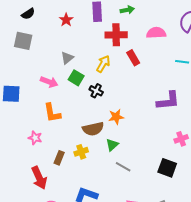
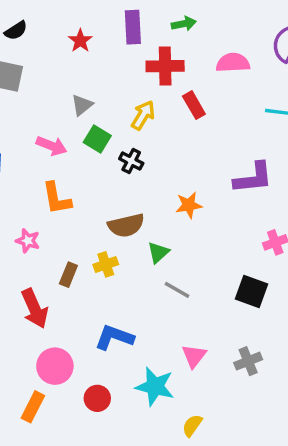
orange star: (116, 117) -> (189, 205), moved

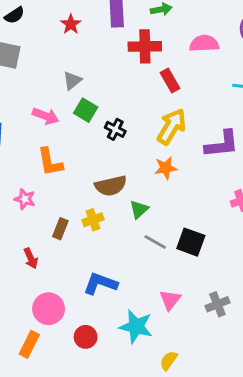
yellow arrow: (143, 115) -> (172, 126), moved, size x1.4
black square: (252, 292) -> (191, 242), moved
red arrow: (35, 309) -> (31, 258), size x0.6

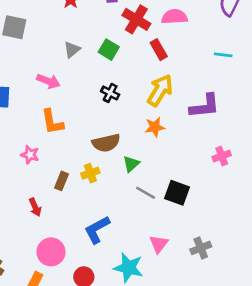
pink semicircle: (204, 43) -> (174, 17), moved
red cross: (145, 46) -> (136, 19), turned 32
green square: (86, 110) -> (109, 50), moved
blue L-shape: (100, 284) -> (97, 230), turned -48

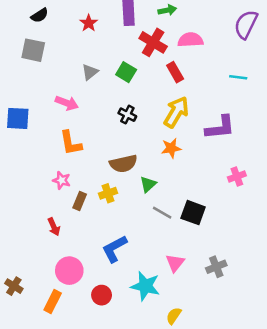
pink star: (30, 155) -> (62, 180), moved

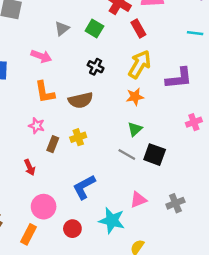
brown semicircle: (123, 164) -> (81, 100), moved
green triangle: (148, 184) -> (135, 129), moved
pink triangle: (175, 263) -> (138, 200), turned 30

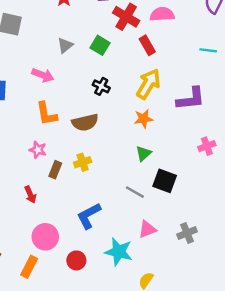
gray line: (127, 155) -> (135, 192), moved

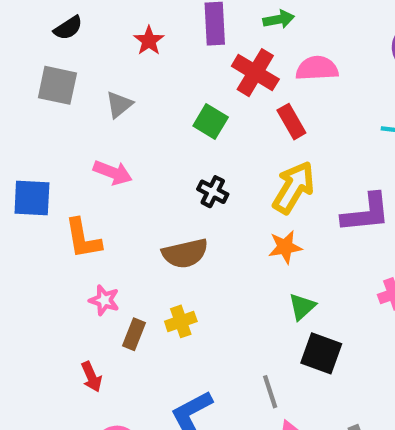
gray triangle: (65, 45) -> (119, 104), moved
orange L-shape: (47, 114) -> (83, 239), moved
green triangle: (143, 154) -> (302, 307), moved
gray line: (135, 192) -> (270, 392), moved, turned 42

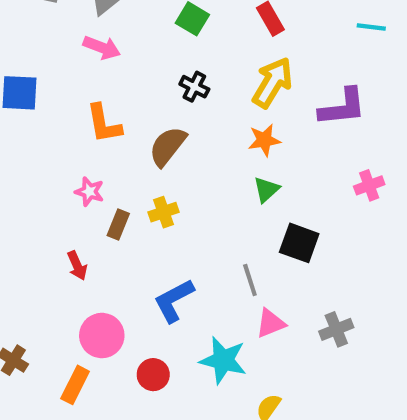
pink arrow: (113, 173) -> (102, 48), moved
orange L-shape: (83, 239) -> (104, 124), moved
brown semicircle: (185, 253) -> (168, 146), turned 141
green triangle: (302, 307) -> (266, 189), moved

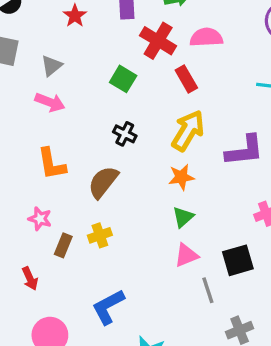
black square: (299, 243) -> (238, 260), moved, turned -36
gray line: (250, 280) -> (208, 290), moved
pink triangle: (270, 323) -> (186, 255), moved

